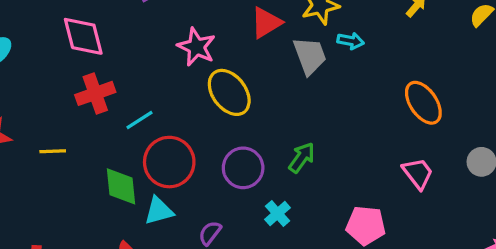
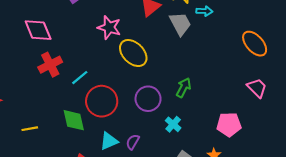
yellow line: (53, 151) -> (30, 129), moved
cyan triangle: (159, 211) -> (109, 141), moved

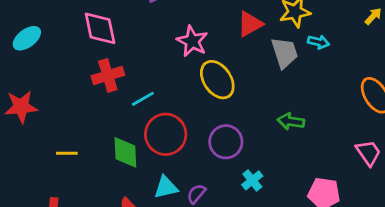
green arrow: (184, 88) -> (291, 121), moved, turned -120

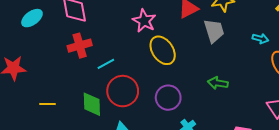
cyan ellipse: (27, 38) -> (32, 18), moved
cyan arrow: (318, 42) -> (260, 39), moved

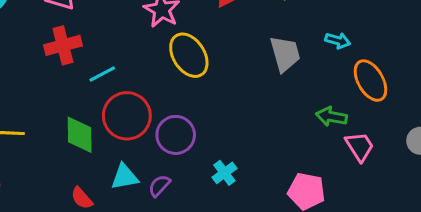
gray trapezoid: (214, 31) -> (285, 54), moved
green arrow: (218, 83) -> (331, 117), moved
purple circle: (168, 98) -> (176, 135), moved

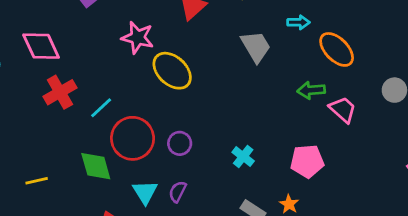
purple circle: (176, 135) -> (180, 143), size x0.7
cyan cross: (224, 173) -> (243, 157), moved
cyan triangle: (125, 177) -> (145, 192), turned -36

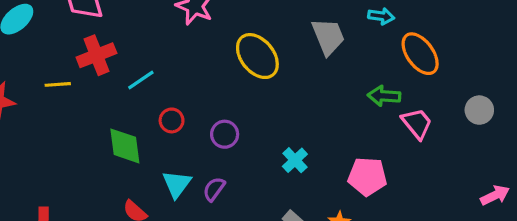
yellow ellipse: (172, 71) -> (257, 56), moved
red circle: (133, 138) -> (172, 120), size x0.5
yellow line: (37, 181) -> (58, 84), moved

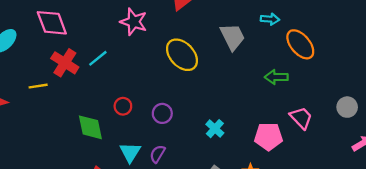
red cross: (96, 55) -> (65, 63), turned -32
cyan line: (141, 80) -> (98, 58), moved
gray circle: (479, 110) -> (347, 107), moved
pink trapezoid: (417, 123) -> (301, 118), moved

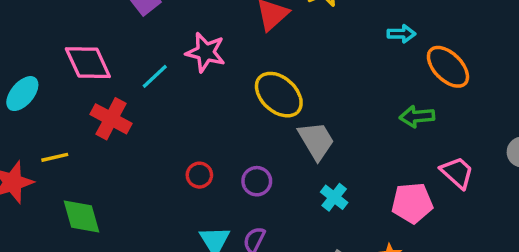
gray trapezoid: (232, 37) -> (316, 141), moved
cyan line: (98, 58) -> (155, 76), moved
yellow line: (38, 86) -> (55, 157), moved
green diamond: (90, 127) -> (81, 216), moved

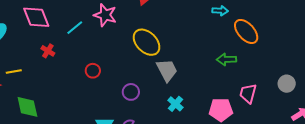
red cross: (111, 119) -> (48, 51), size x0.6
pink trapezoid: (457, 173) -> (248, 93), turned -120
red circle: (199, 175) -> (93, 71), moved

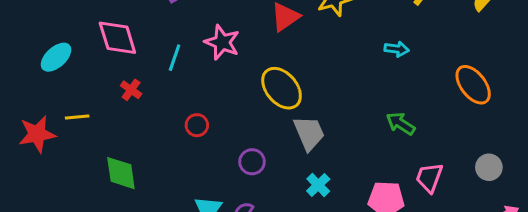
cyan line: (75, 28) -> (175, 58), turned -36
orange ellipse: (246, 31) -> (473, 85), moved
green arrow: (226, 59) -> (401, 124), turned 30
green diamond: (27, 107) -> (121, 173), moved

